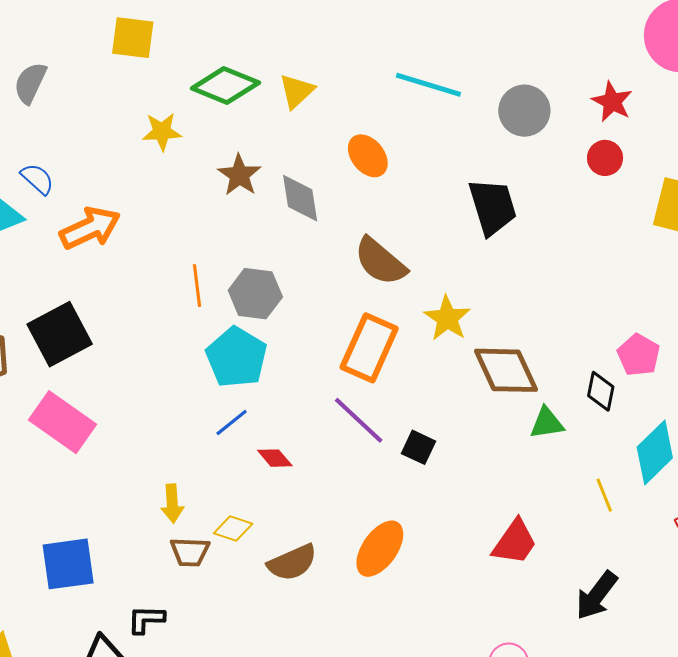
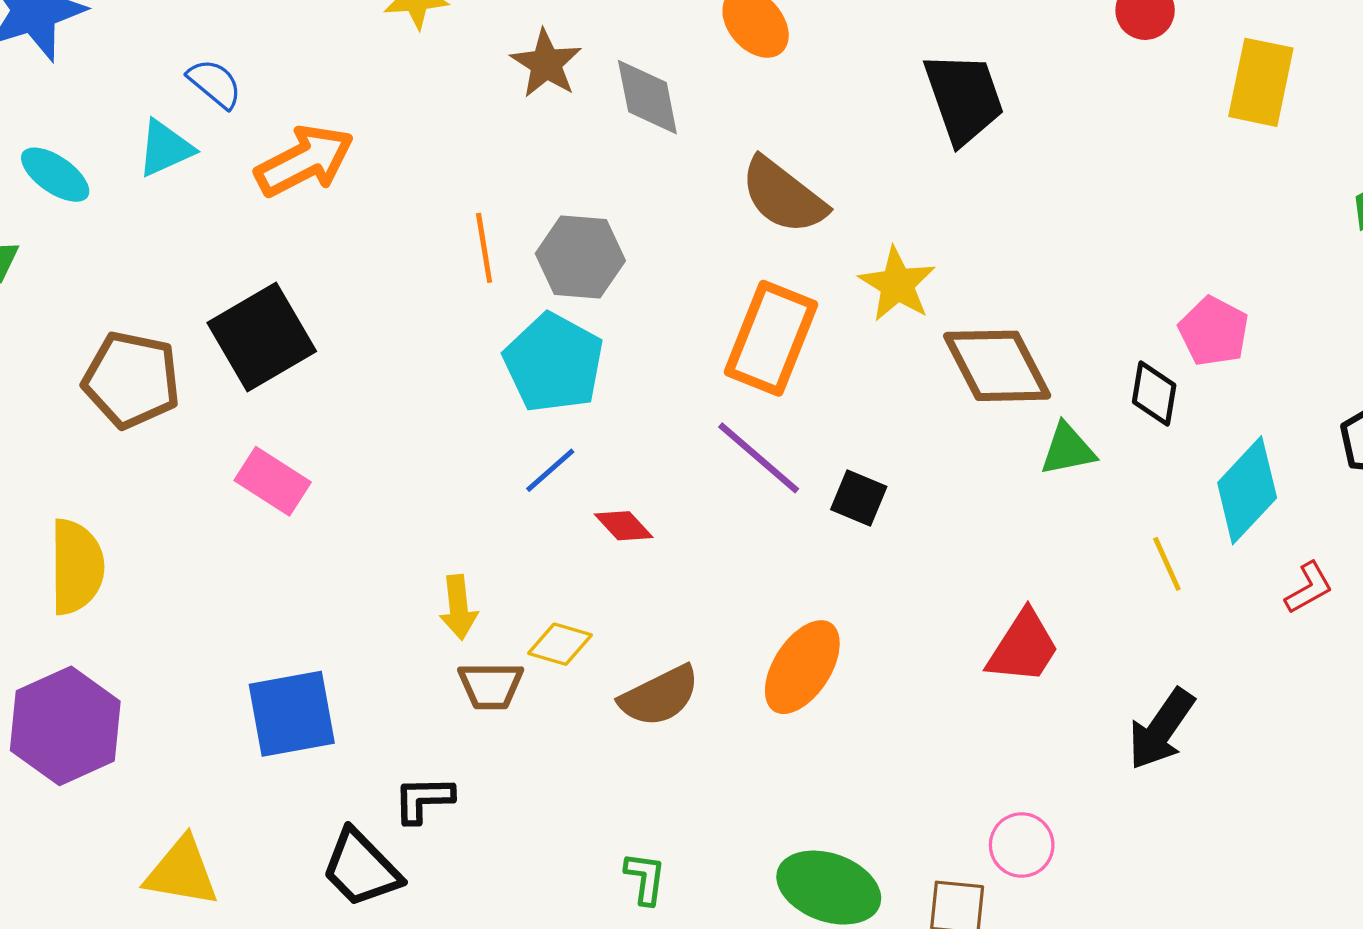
pink rectangle: (62, 422) -> (273, 481), size x0.7

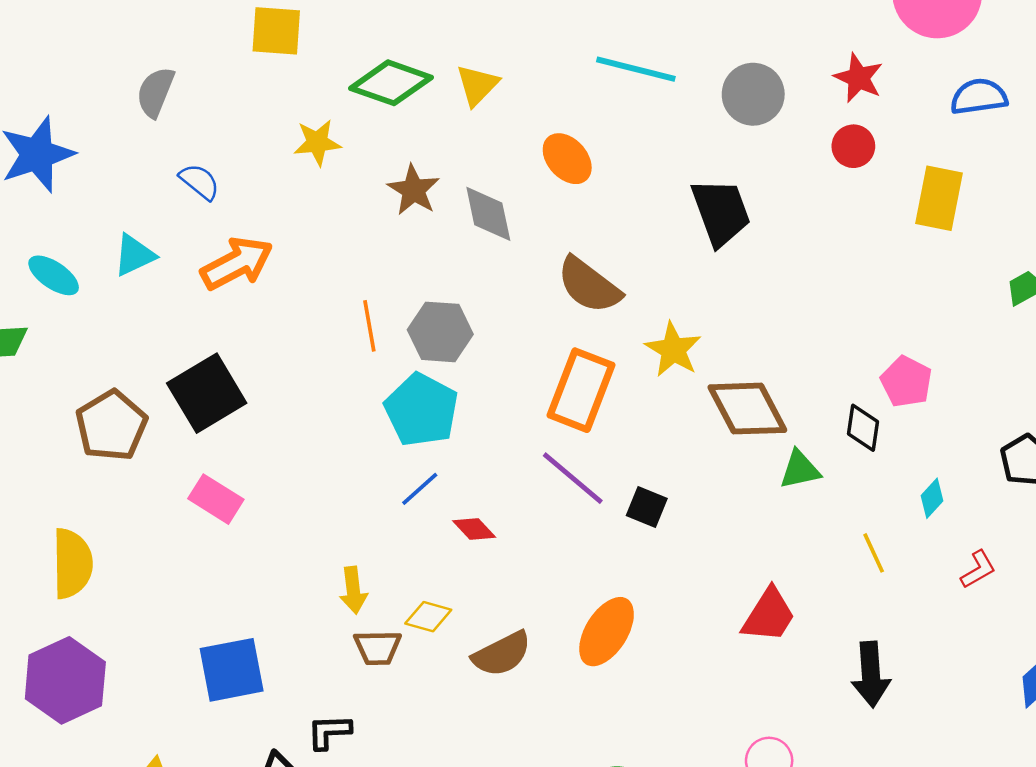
blue semicircle: (215, 84) -> (199, 182), moved
brown pentagon: (132, 380) -> (111, 426), turned 30
cyan diamond: (1247, 490) -> (932, 498), size x0.5
black arrow: (1161, 729) -> (871, 674), turned -38

